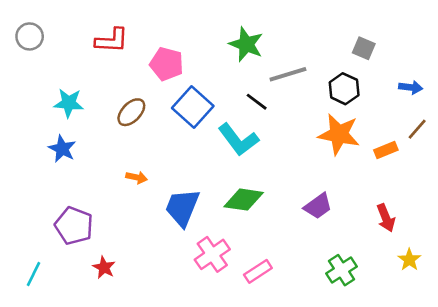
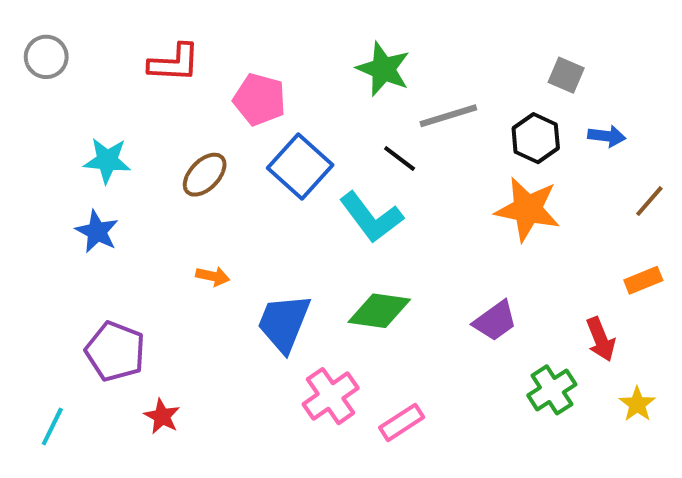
blue arrow: (411, 87) -> (607, 136), moved
orange rectangle: (386, 150) -> (643, 280), moved
green cross: (341, 270) -> (552, 390), moved

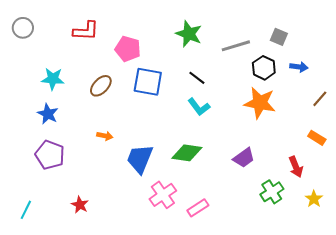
gray line: (448, 116) -> (236, 46), moved
blue square: (300, 167) -> (148, 82), turned -32
cyan L-shape: (371, 217) -> (199, 107), moved, size x0.7
orange rectangle: (643, 280) -> (317, 138), turned 54
purple pentagon: (115, 351) -> (50, 155), moved

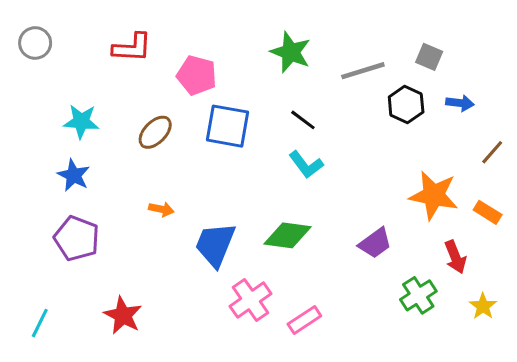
orange star: (260, 103) -> (434, 195), moved
red star: (80, 205) -> (123, 315), size x1.4

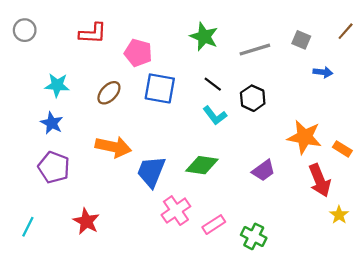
black hexagon: (406, 105) -> (253, 98), moved
brown line: (492, 152) -> (346, 31), moved
orange arrow: (161, 209) -> (113, 147), size x2.0
red arrow: (455, 257) -> (320, 180), size x1.4
green cross: (418, 295) -> (254, 236), moved, turned -30

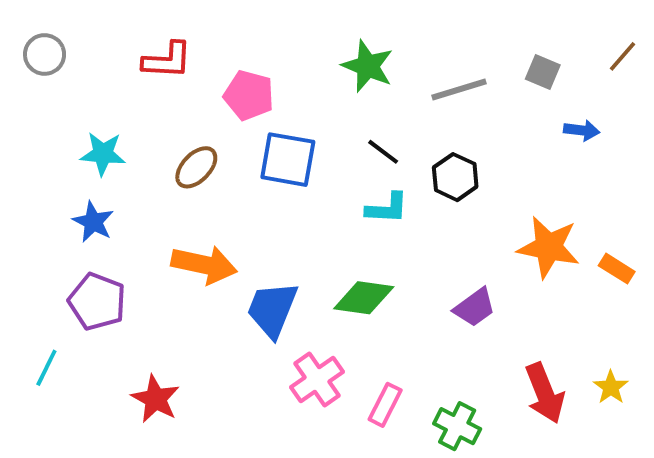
cyan L-shape: (215, 115) -> (387, 208), turned -50
red arrow: (320, 180) -> (545, 393), moved
pink rectangle: (214, 225) -> (385, 405), turned -30
cyan line: (28, 227) -> (46, 368), moved

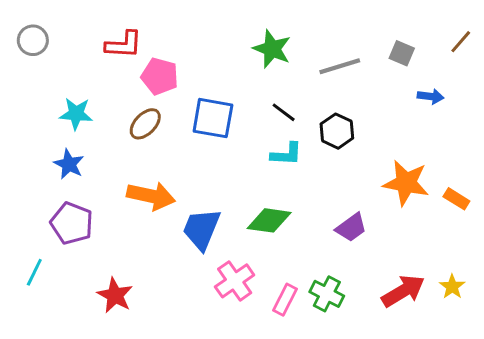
pink pentagon: (249, 95) -> (160, 76), moved
red arrow: (545, 393) -> (403, 291), turned -99
green cross: (457, 426) -> (327, 294), moved

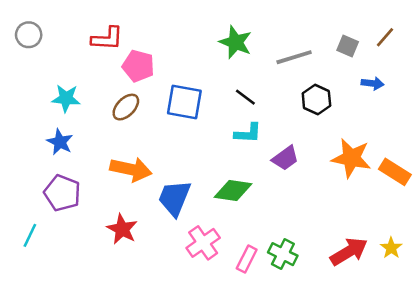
brown line: (461, 42) -> (385, 37), moved
black hexagon: (337, 131) -> (316, 100), moved
orange rectangle: (456, 199) -> (395, 172), size x1.4
purple trapezoid: (351, 228) -> (285, 158), moved
red star: (115, 295) -> (122, 229), moved

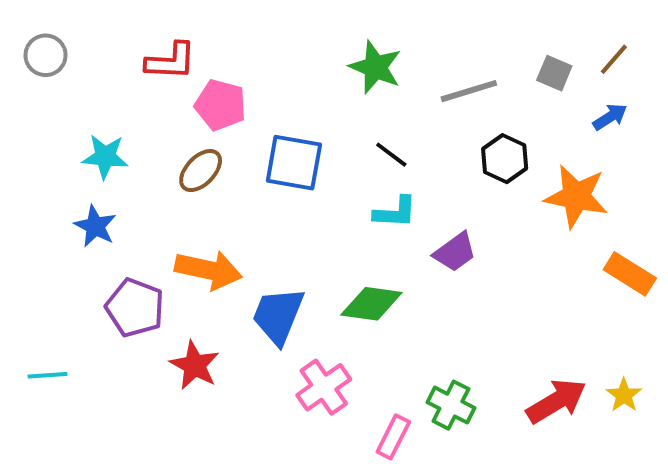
blue arrow: (373, 83) -> (610, 117), moved, turned -40
orange star: (351, 158) -> (576, 196), moved
purple pentagon: (62, 193) -> (135, 308), moved
cyan line: (30, 235) -> (48, 375), turned 60
pink rectangle: (247, 259) -> (393, 437), moved

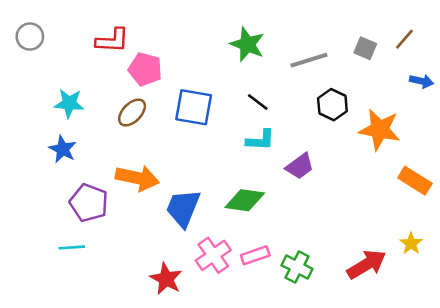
blue arrow: (610, 117) -> (422, 81), moved, turned 45
red star: (195, 365) -> (166, 279), moved
cyan line: (48, 375) -> (72, 247), moved
yellow star: (624, 395) -> (411, 243), moved
pink rectangle: (393, 437) -> (255, 255), moved, turned 44

